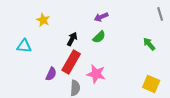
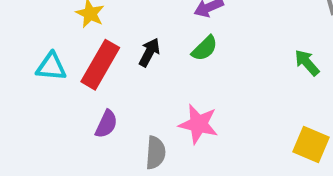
red rectangle: (71, 62) -> (100, 65), moved

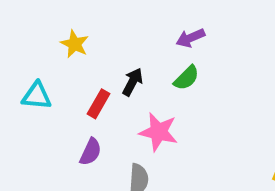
red rectangle: (100, 65) -> (99, 104), moved, size x0.6
pink star: (198, 124) -> (158, 132), moved

